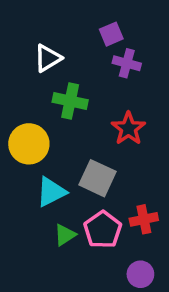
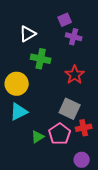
gray square: (98, 178) -> (70, 109), moved
cyan triangle: (51, 192) -> (19, 112), moved

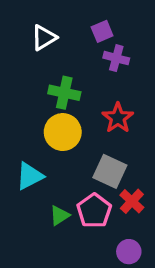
white triangle: (28, 34) -> (44, 38), moved
yellow circle: (17, 84) -> (63, 132), moved
red cross: (84, 128) -> (132, 201), turned -35

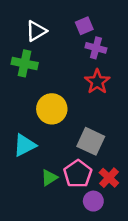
green cross: (64, 93) -> (25, 63), moved
red star: (118, 118) -> (97, 82), moved
red cross: (132, 201) -> (109, 178), moved
purple circle: (129, 252) -> (93, 201), moved

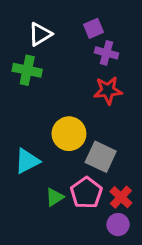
red star: (97, 82) -> (108, 90), turned 30
yellow circle: (52, 109) -> (69, 134), moved
purple circle: (93, 201) -> (118, 225), moved

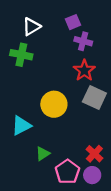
red star: (108, 90) -> (84, 70), turned -30
gray square: (101, 157) -> (94, 97), moved
pink pentagon: (86, 193) -> (67, 172), moved

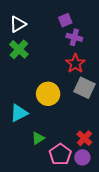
white triangle: (31, 27) -> (18, 24), moved
green cross: (21, 55) -> (19, 49), turned 30

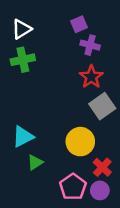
green cross: (19, 49) -> (23, 60), turned 36
gray square: (84, 88) -> (102, 106), turned 30
yellow circle: (48, 94) -> (80, 142), moved
green triangle: (38, 138) -> (35, 162), moved

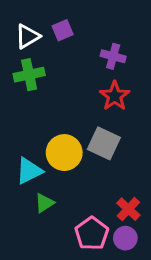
purple square: (79, 24) -> (63, 30), moved
gray square: (102, 106) -> (104, 143), moved, turned -30
yellow circle: (80, 142) -> (64, 153), moved

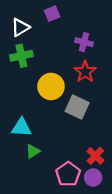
purple square: (63, 30) -> (52, 14), moved
yellow circle: (64, 153) -> (51, 86), moved
cyan triangle: (29, 171) -> (21, 127), turned 30

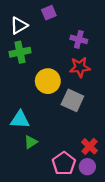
red star: (85, 72) -> (80, 67), turned 30

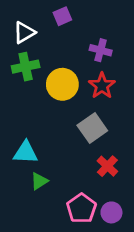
red star: (80, 67) -> (102, 86), turned -30
yellow circle: (48, 81) -> (62, 84), moved
gray square: (72, 100) -> (92, 128), turned 30
red cross: (90, 146) -> (107, 166), moved

